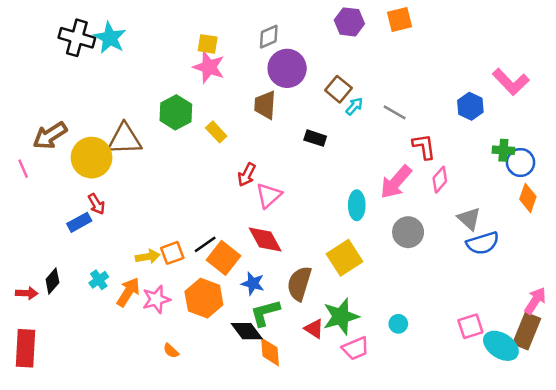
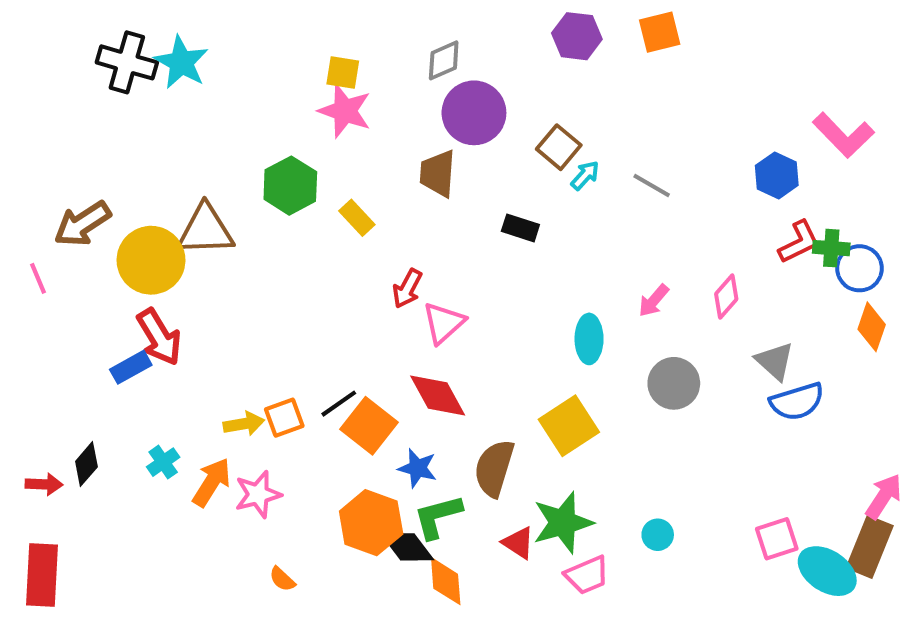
red L-shape: (424, 147) -> (799, 242), moved, turned 72
pink arrow: (396, 182) -> (654, 301), size x0.6
red arrow: (96, 204) -> (159, 337), size x1.6
orange hexagon: (204, 298) -> (371, 523), moved

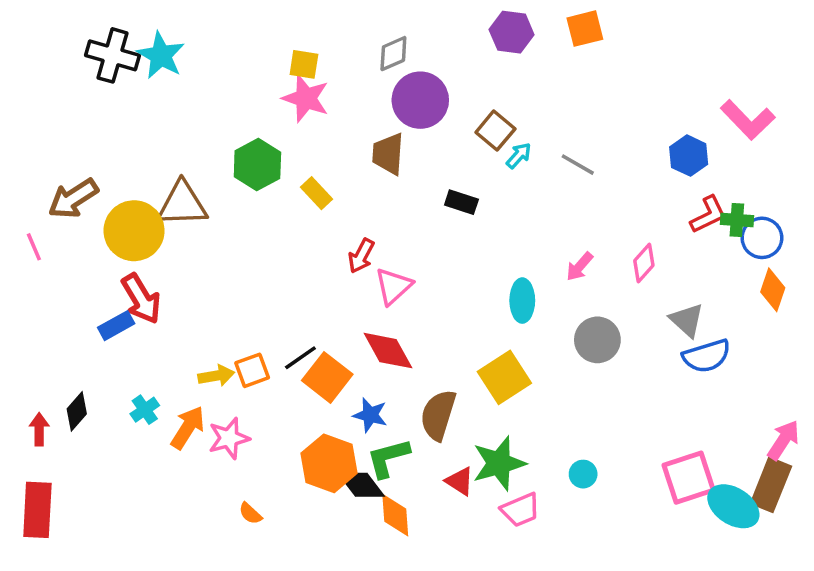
red arrow: (44, 484) -> (39, 429), turned -92
pink square: (777, 539) -> (689, 478), size x1.4

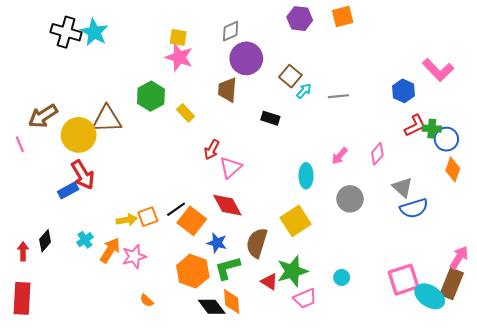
gray line: (578, 165) -> (339, 96), turned -36
black diamond: (361, 485) -> (212, 307), moved

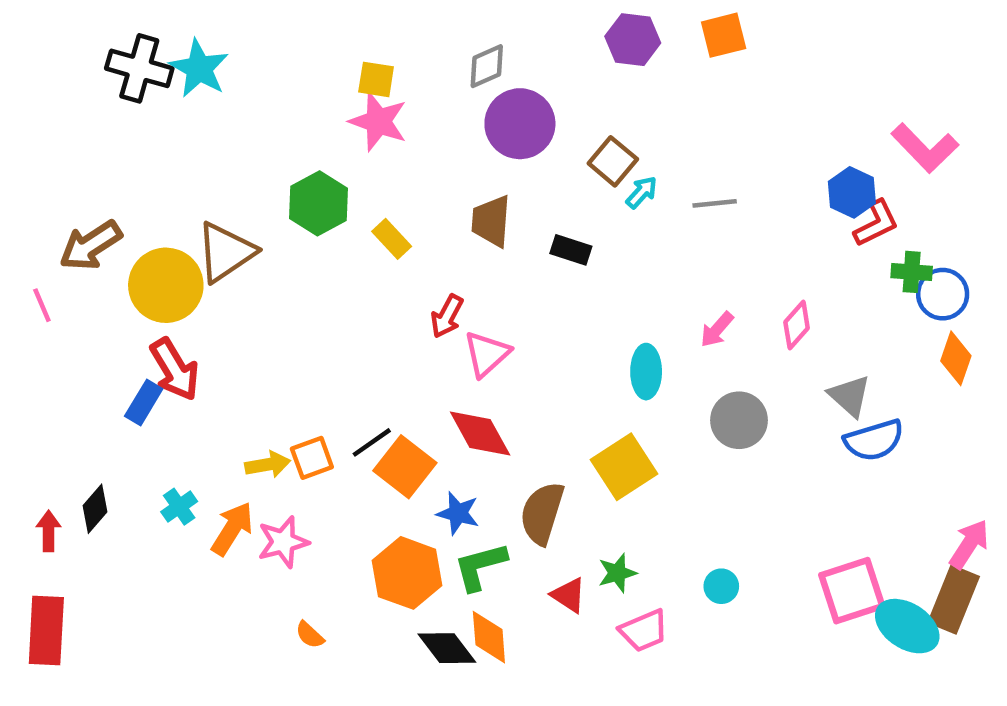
brown trapezoid: (227, 90) -> (491, 221), moved
brown triangle: (107, 119) -> (226, 252), turned -32
red L-shape: (415, 125) -> (876, 223), moved
blue rectangle: (68, 190) -> (144, 403), turned -30
green star: (292, 271) -> (617, 573), size x0.6

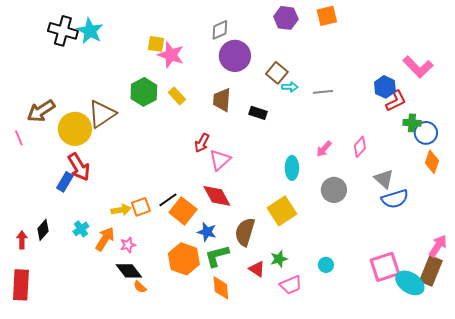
yellow square: (376, 79) -> (156, 44), moved
cyan arrow: (642, 192) -> (290, 87), turned 49
yellow rectangle: (392, 239) -> (177, 96), moved
pink star: (283, 542) -> (128, 245), size x0.7
black diamond: (447, 648) -> (129, 271), moved

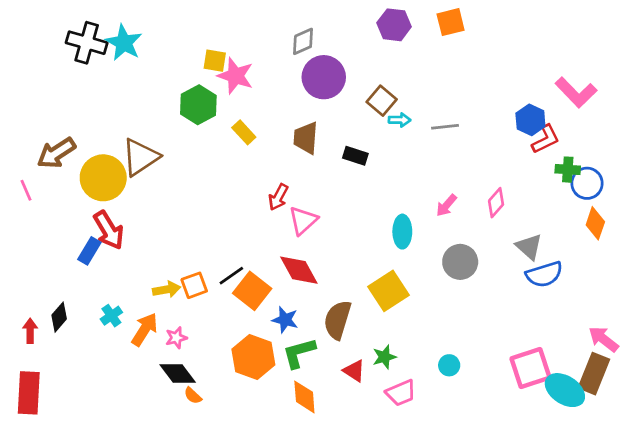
green hexagon: (144, 92) -> (198, 105), moved
pink arrow: (438, 246) -> (604, 339), turned -85

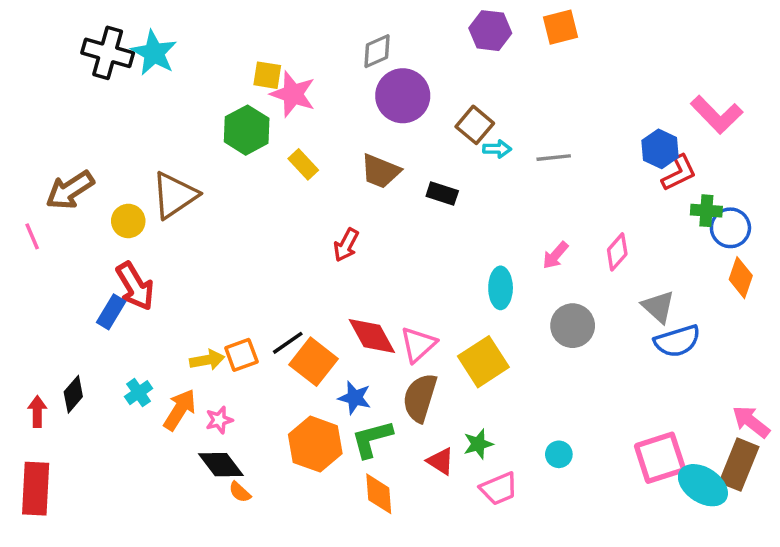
brown trapezoid: (306, 138) -> (380, 171), turned -72
yellow circle: (103, 178) -> (128, 221), size x0.6
pink triangle: (303, 221) -> (418, 345), moved

